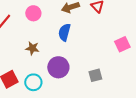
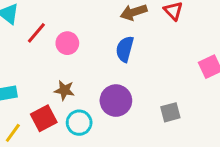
pink circle: (33, 13) -> (67, 43), moved
brown star: (32, 48) -> (64, 90), moved

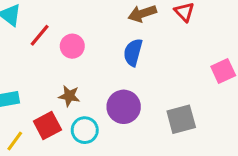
gray square: (170, 112) -> (181, 119), size x1.4

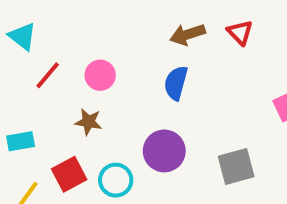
red line: (40, 35) -> (48, 75), moved
brown star: (69, 96) -> (88, 122), moved

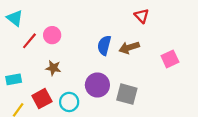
brown arrow: (188, 34) -> (129, 48), moved
pink circle: (100, 75) -> (52, 35), moved
gray square: (236, 167) -> (127, 94), moved, turned 30

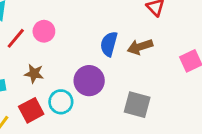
brown star: (53, 68) -> (34, 74), moved
purple circle: (97, 85) -> (89, 81), moved
cyan circle: (69, 102) -> (61, 102), moved

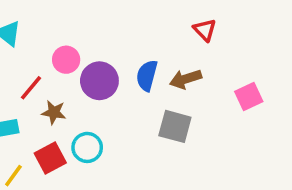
red line: (16, 38) -> (31, 88), moved
purple circle: (89, 81) -> (99, 81), moved
gray square: (137, 105) -> (175, 126), moved

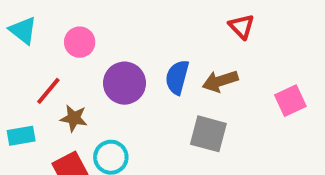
pink circle: (66, 60) -> (80, 42), moved

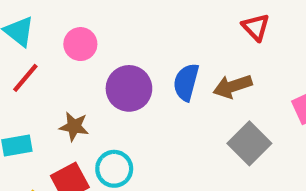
red line: (48, 91) -> (25, 78), moved
gray square: (208, 134) -> (249, 143), moved, turned 30

